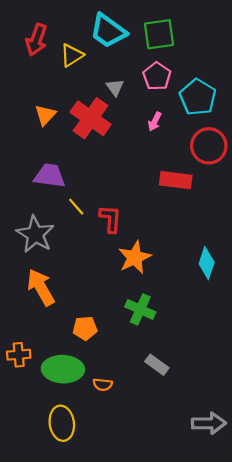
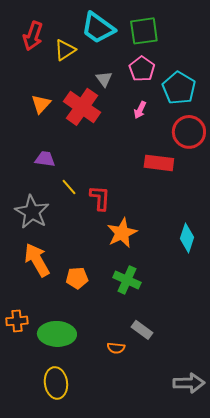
purple trapezoid: (50, 176) -> (45, 159), size x0.7
orange pentagon: (85, 328) -> (77, 278), moved
orange semicircle: (103, 385) -> (116, 348), moved

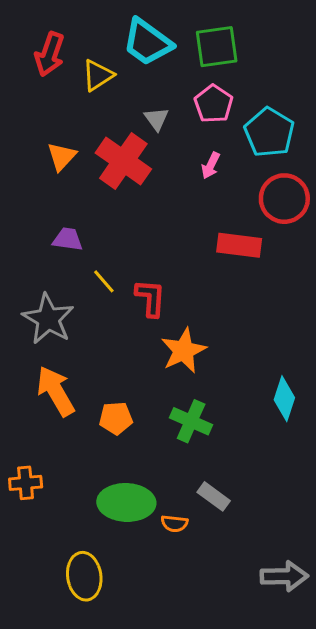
cyan diamond: (187, 238) -> (284, 399), moved
green ellipse: (57, 334) -> (126, 502), moved

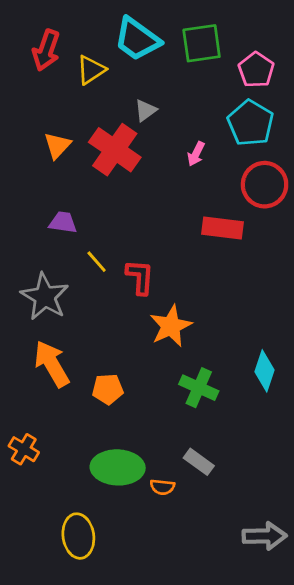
pink pentagon: (214, 104) -> (256, 70), moved
gray triangle: (156, 119) -> (146, 110), turned 30
green cross: (191, 421) -> (199, 388), moved
orange cross: (26, 483) -> (24, 449), turned 36

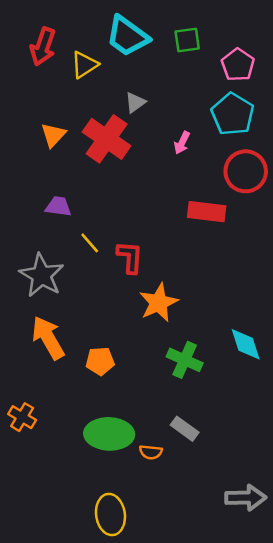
green square: (202, 43) -> (187, 40), size x0.7
cyan diamond: (265, 371) -> (246, 344), turned -36
yellow ellipse: (78, 536) -> (110, 515), moved

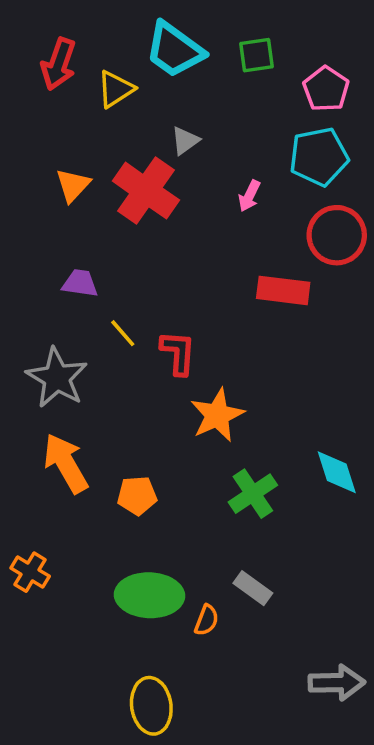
cyan pentagon: (233, 114) -> (319, 157), turned 30
green cross: (185, 360) -> (253, 494), turned 32
orange semicircle: (151, 452) -> (207, 620), turned -75

